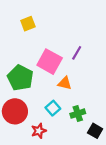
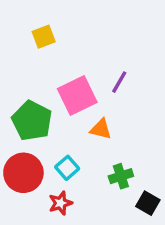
pink square: (50, 62) -> (77, 95), turned 35
cyan square: (53, 108) -> (67, 168), moved

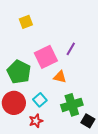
green cross: (121, 176) -> (72, 105), size x1.5

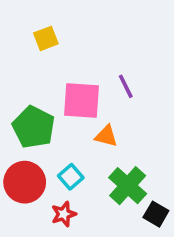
purple line: (71, 49) -> (126, 86), turned -56
pink square: (46, 57) -> (81, 101), turned 30
green cross: (72, 105) -> (128, 186), turned -30

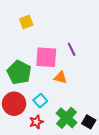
green cross: (128, 186) -> (67, 118), moved

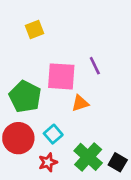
orange triangle: (60, 77) -> (80, 103), turned -32

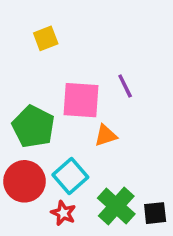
cyan square: (53, 134) -> (70, 176), size x1.4
red star: (48, 162) -> (63, 213), turned -30
black square: (118, 162) -> (155, 213), turned -36

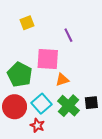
purple line: (125, 86) -> (68, 35), moved
green cross: (116, 206) -> (68, 106), moved
black square: (155, 213) -> (91, 103), moved

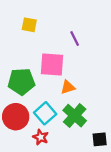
yellow square: (27, 23) -> (29, 25), turned 32
green pentagon: (20, 75) -> (21, 82), turned -30
black square: (91, 103) -> (100, 139), moved

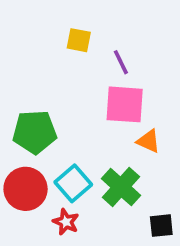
yellow square: (29, 25) -> (79, 40), moved
pink square: (52, 65) -> (125, 104), moved
orange triangle: (68, 87) -> (148, 141), moved, turned 42

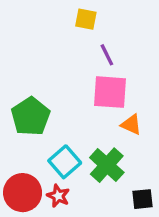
yellow square: (79, 40) -> (86, 19), moved
green pentagon: (35, 132) -> (31, 116), turned -30
red circle: (26, 189) -> (23, 193), moved

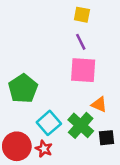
yellow square: (86, 19) -> (82, 15), moved
orange triangle: (131, 125) -> (99, 104), moved
black square: (142, 199) -> (107, 138), moved

